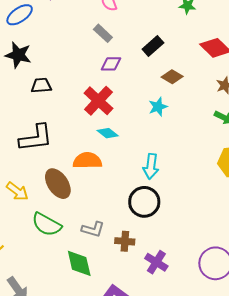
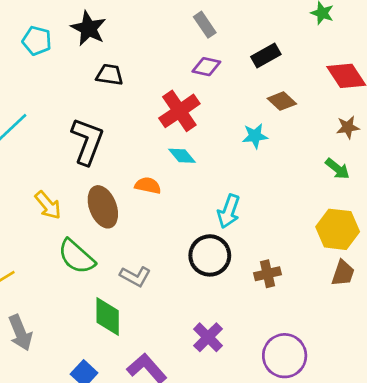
black L-shape: (36, 138) -> (87, 141), turned -75
orange semicircle: (87, 161) -> (148, 185), size x0.7
brown cross: (125, 241) -> (268, 274), moved, turned -30

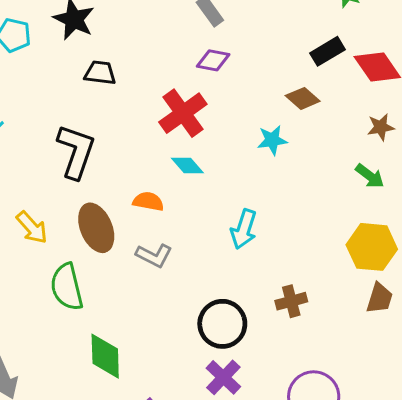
black rectangle: (266, 56) -> (327, 51), moved
black circle: (210, 255) -> (222, 324), moved
green semicircle: (76, 257) -> (67, 287), turned 36
gray L-shape: (135, 276) -> (154, 256), moved

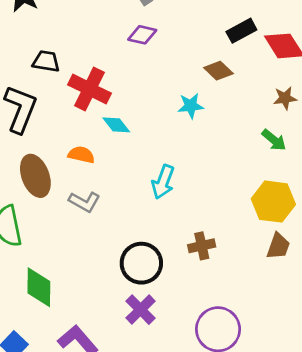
black trapezoid: (100, 73) -> (46, 61), moved
red cross: (183, 113) -> (89, 89), moved, turned -30

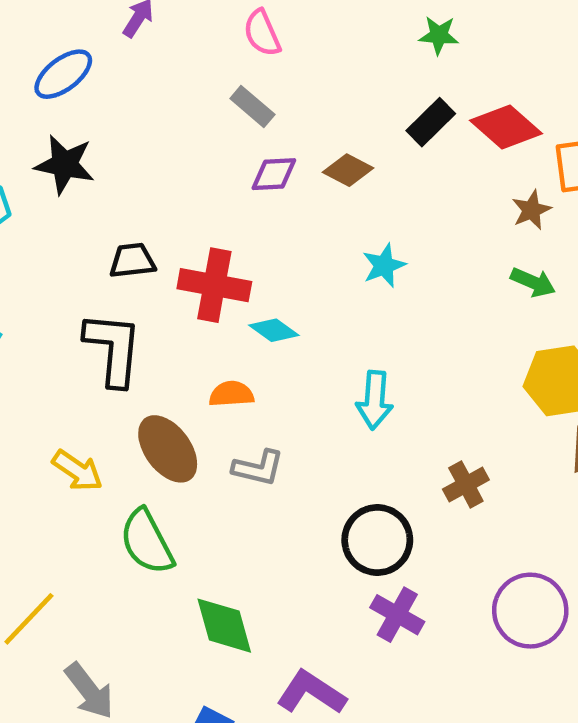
brown diamond: (218, 71) -> (348, 170), moved

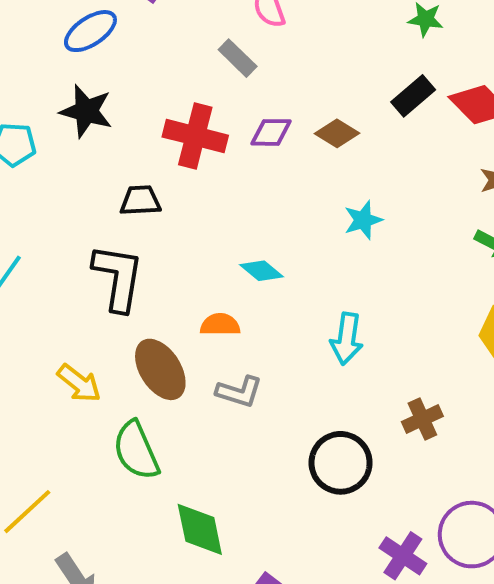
gray rectangle: (252, 107) -> (238, 58), moved
red cross: (214, 285) -> (195, 136), moved
purple cross: (397, 615) -> (403, 556), moved

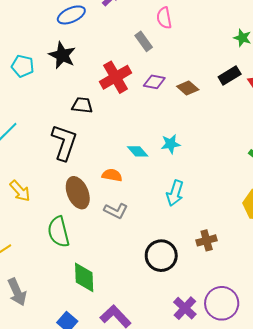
red cross: (195, 136) -> (116, 77), turned 36
cyan star: (363, 220) -> (171, 144), moved
yellow arrow: (79, 383) -> (20, 191), moved

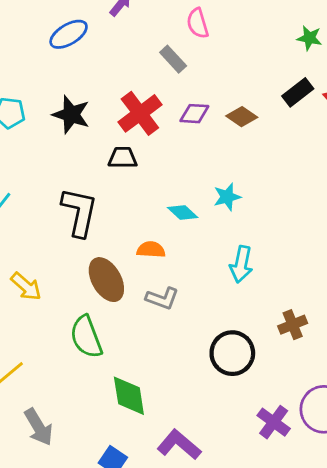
black star: (62, 55) -> (71, 115), moved
black trapezoid: (82, 105) -> (123, 158), moved

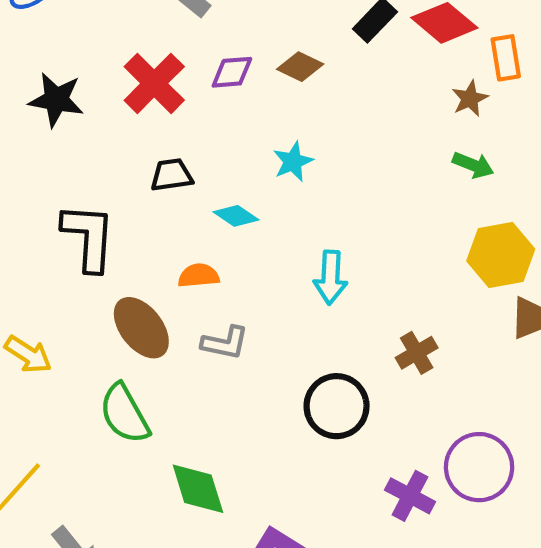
black trapezoid: (123, 158) -> (172, 175), moved
cyan star: (227, 197) -> (293, 162), moved

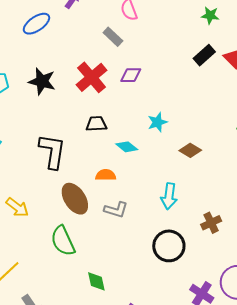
brown diamond: (300, 67) -> (190, 150), moved
cyan arrow: (331, 277) -> (169, 196), moved
green diamond: (198, 489) -> (96, 281), size x0.7

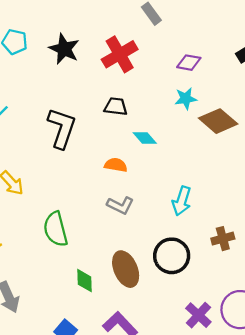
purple diamond: (131, 75) -> (189, 63), moved
cyan star: (157, 122) -> (186, 98), moved
brown diamond: (190, 150) -> (218, 121), moved, size x1.5
brown ellipse: (75, 199) -> (126, 269), moved

